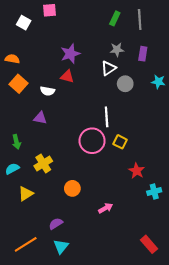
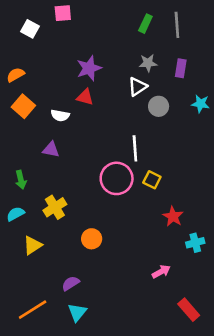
orange semicircle: (12, 59) -> (16, 75), turned -40
pink arrow: (106, 208) -> (161, 272), moved

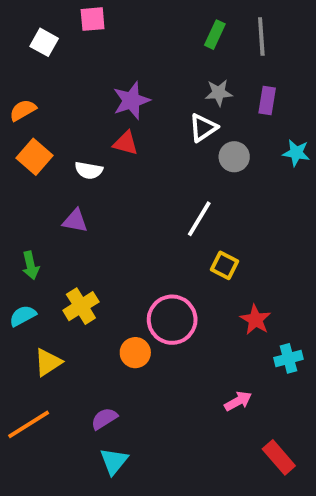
white line: (135, 148) -> (199, 219), turned 35
pink circle: (117, 178) -> (172, 320), moved
orange line: (33, 310) -> (29, 424), moved

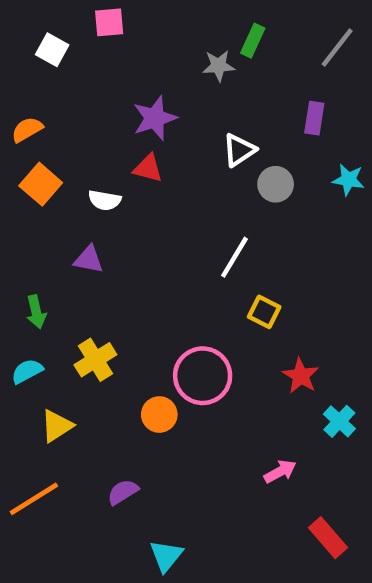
gray line: (261, 37) -> (337, 47), moved, turned 42
gray star: (219, 93) -> (219, 66), moved
cyan cross: (288, 358) -> (339, 421), turned -32
cyan triangle: (114, 461) -> (166, 556), moved

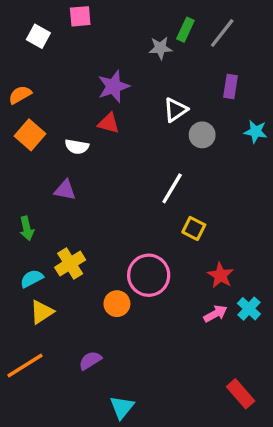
gray line: (337, 47) -> (222, 33), moved
cyan semicircle: (27, 371) -> (32, 279), moved
pink arrow: (280, 471) -> (215, 314), moved

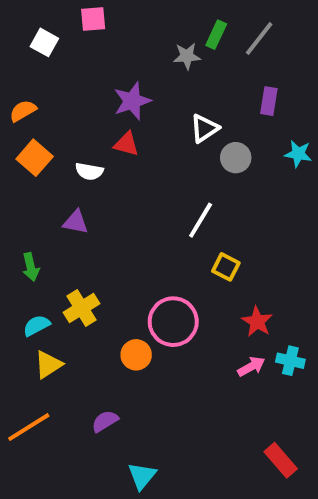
cyan cross: (249, 309) -> (290, 361), turned -30

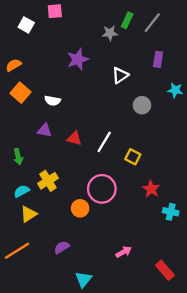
red triangle: (126, 144) -> (74, 138), moved
gray circle: (236, 158) -> (142, 105), moved
white line: (201, 220) -> (104, 142), moved
pink arrow: (251, 367) -> (124, 252), moved

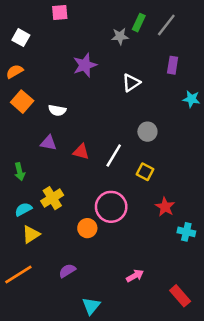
white square: (26, 25) -> (21, 38), moved
gray circle: (142, 105) -> (147, 132), moved

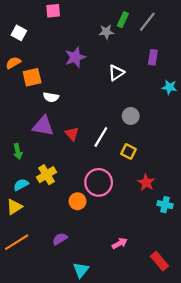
orange square: (22, 102) -> (32, 77), moved, turned 36
purple triangle: (48, 143) -> (43, 126), size x1.5
red triangle: (81, 152) -> (72, 134), turned 32
yellow triangle: (31, 234) -> (14, 207), moved

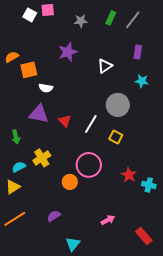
gray star: (106, 32) -> (81, 21), moved
white square: (19, 33) -> (30, 15), moved
cyan star: (169, 87) -> (142, 81), moved
gray circle: (131, 116) -> (118, 105), size x1.5
red star: (146, 182) -> (129, 175), moved

